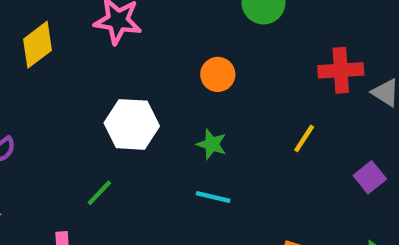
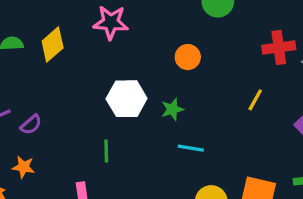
green star: (212, 144) -> (172, 109), moved, turned -30
green line: (99, 193) -> (106, 151), turned -40

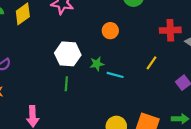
cyan line: (191, 148) -> (115, 75), moved
green line: (106, 151) -> (66, 84), moved

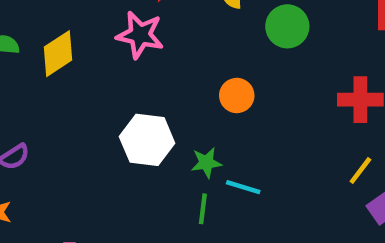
yellow line: (152, 63) -> (360, 171), moved
green line: (66, 84) -> (203, 209), moved

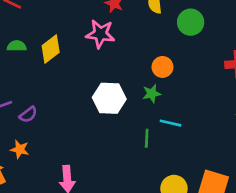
green star: (206, 163) -> (152, 94), moved

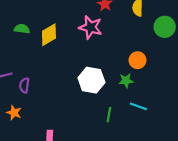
purple semicircle: (28, 115) -> (24, 85), turned 128
green line: (147, 138) -> (109, 115), moved

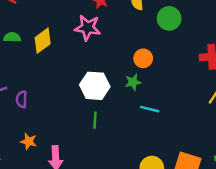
orange star: (14, 113) -> (29, 141), moved
green line: (109, 115) -> (95, 120), moved

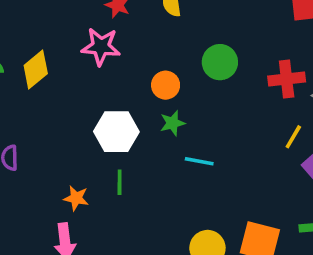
green circle: (169, 18) -> (220, 62), moved
orange circle: (143, 58) -> (166, 85), moved
orange star: (29, 141) -> (76, 198), moved

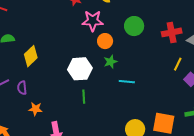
pink star: (101, 47) -> (93, 21), moved
yellow diamond: (36, 70) -> (31, 56), moved
orange star: (76, 198) -> (35, 109), moved

